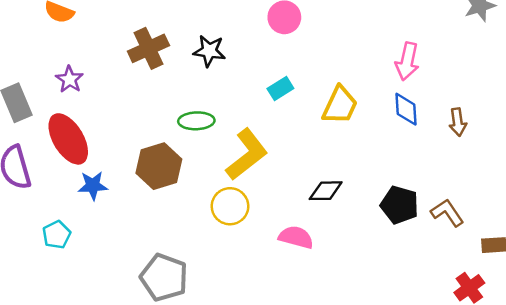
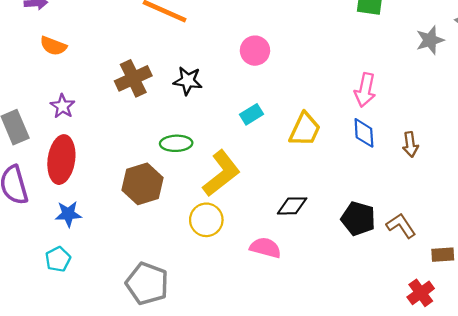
red ellipse: (68, 139) -> (61, 160), turned 39
blue star: (93, 186) -> (68, 214), moved
cyan pentagon: (57, 235) -> (58, 259), moved

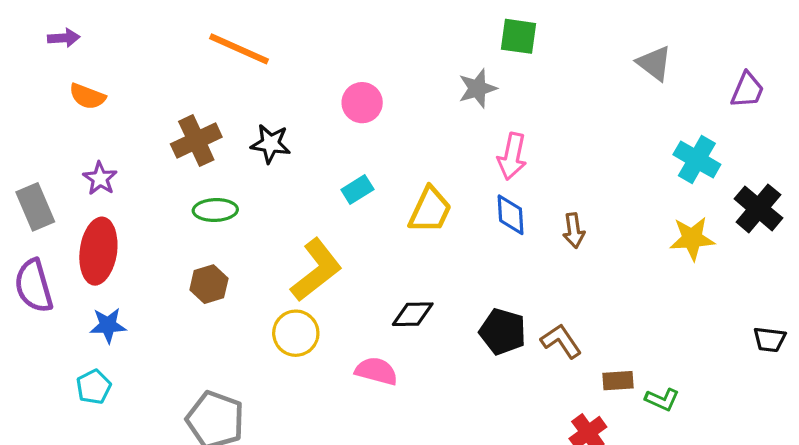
gray star: (430, 40) -> (477, 88), moved
green ellipse: (176, 143) -> (215, 210), moved
brown hexagon: (143, 184) -> (209, 284), size x0.7

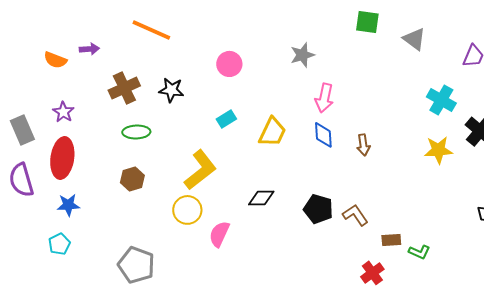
green square: (518, 36) -> (367, 22), moved
purple arrow: (64, 38) -> (89, 49), moved
pink semicircle: (376, 371) -> (219, 234), moved, turned -80

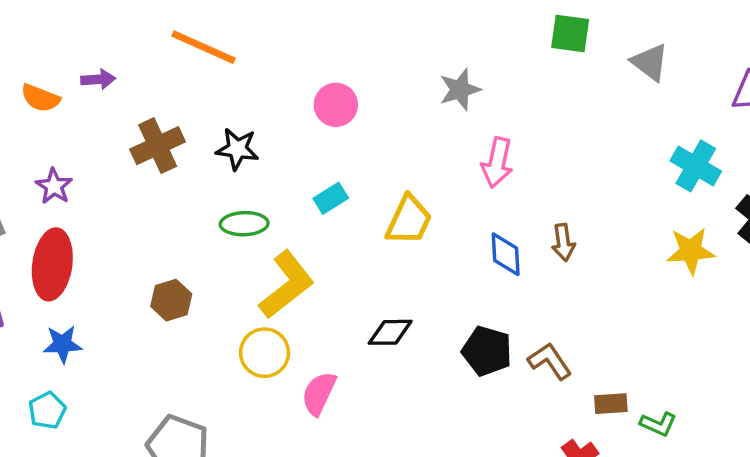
green ellipse: (136, 132) -> (244, 224), moved
blue diamond: (323, 135) -> (506, 254), moved

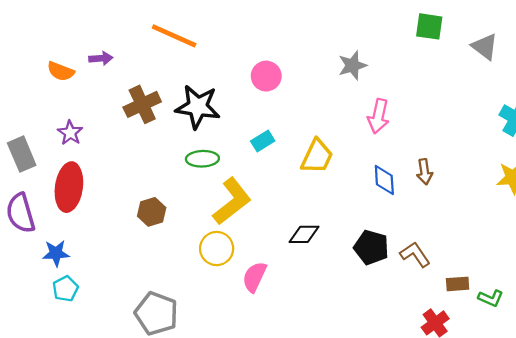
black star: (237, 149) -> (198, 107), size x1.5
blue star: (62, 344) -> (56, 253), moved

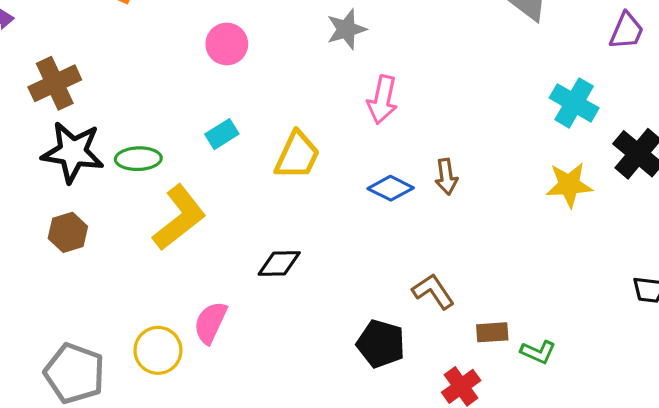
black star: (198, 107) -> (73, 152), moved
blue diamond: (384, 180) -> (391, 188), turned -60
black pentagon: (371, 247) -> (381, 344), moved
yellow circle: (217, 249) -> (158, 350), moved

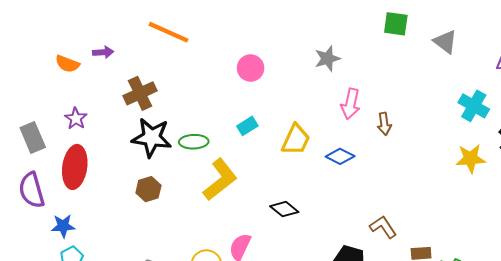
brown arrow: (446, 177) -> (384, 124), moved
blue diamond: (391, 188) -> (340, 156), moved
black diamond: (279, 264) -> (284, 209), turned 40

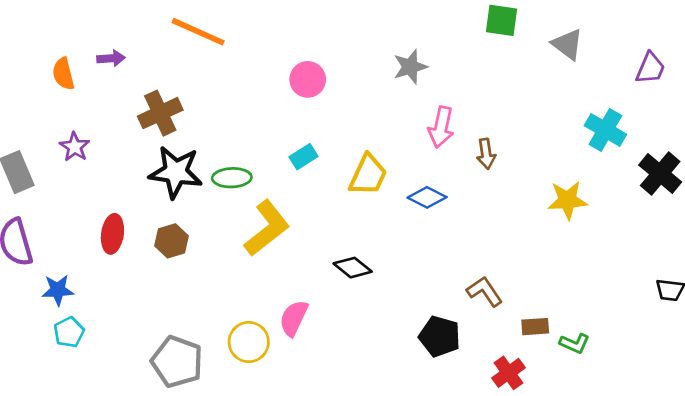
orange semicircle: (67, 64) -> (63, 74), turned 55
yellow star: (471, 159) -> (567, 200), moved
red ellipse: (75, 167) -> (112, 234), moved, size x0.7

